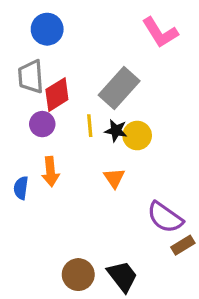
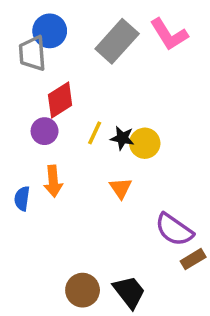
gray trapezoid: (31, 77) -> (32, 53), moved
gray rectangle: (119, 88) -> (117, 41), moved
yellow line: (90, 126) -> (95, 133), turned 30

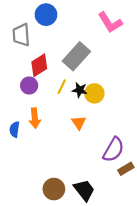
blue circle: (50, 31) -> (46, 15), moved
gray rectangle: (117, 41) -> (76, 56), moved
purple semicircle: (174, 230) -> (114, 150), turned -95

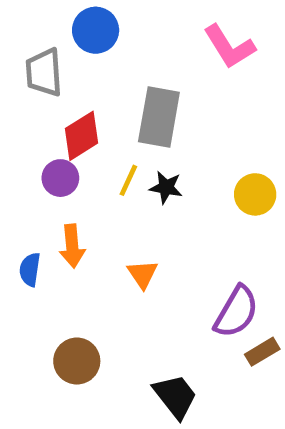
gray rectangle: (76, 56) -> (159, 117), turned -32
yellow circle: (94, 93) -> (255, 194), moved
orange triangle: (79, 123) -> (142, 274), moved
brown circle: (54, 189) -> (77, 361), moved

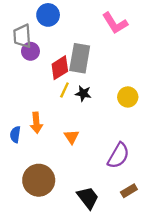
red diamond: (81, 136) -> (60, 68), moved
purple circle: (60, 178) -> (30, 51), moved
brown rectangle: (262, 352) -> (129, 191), moved
brown circle: (77, 361) -> (39, 180), size x1.4

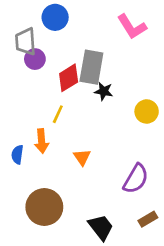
yellow line: (64, 90) -> (58, 114), moved
black star: (83, 93) -> (104, 91), moved

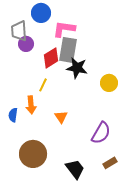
pink L-shape: (132, 27) -> (64, 29), moved, turned 130
black star: (104, 91) -> (77, 68), size x1.5

